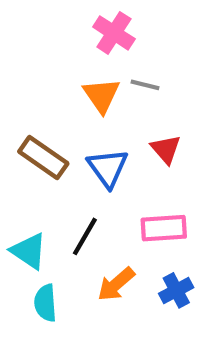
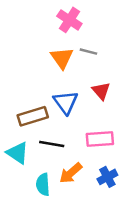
brown rectangle: (43, 158) -> (33, 116), moved, turned -52
black line: (85, 236) -> (52, 144), turned 70
cyan semicircle: (45, 303) -> (43, 185), moved

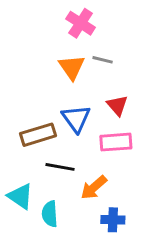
pink rectangle: (100, 139) -> (116, 142), moved
cyan triangle: (18, 153) -> (20, 196), moved
orange arrow: (71, 173) -> (94, 187), moved
blue cross: (107, 177) -> (113, 220), moved, turned 30

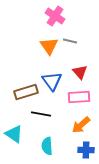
orange arrow: (94, 187) -> (81, 125), moved
cyan semicircle: (50, 214) -> (47, 146), moved
blue cross: (113, 220) -> (86, 150), moved

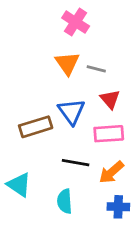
gray line: (70, 41) -> (96, 69), moved
black line: (41, 114) -> (76, 163), moved

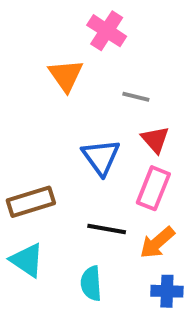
orange triangle: (67, 63) -> (66, 75), moved
brown rectangle: (36, 127) -> (31, 202), moved
pink rectangle: (109, 134) -> (153, 188), turned -64

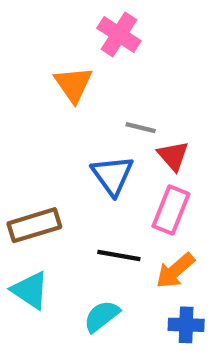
gray line: (136, 97) -> (141, 128), moved
cyan semicircle: (91, 283) -> (102, 316), turned 56

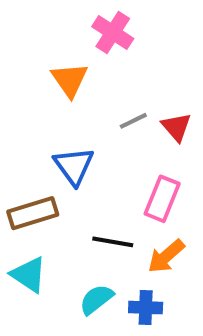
gray line: (141, 128) -> (133, 121), turned -40
red triangle: (173, 156) -> (176, 127), moved
blue triangle: (112, 175) -> (74, 166), moved
blue cross: (186, 325) -> (146, 308), moved

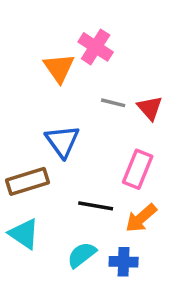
pink cross: (113, 33) -> (96, 47), moved
gray line: (133, 121) -> (113, 103), turned 40

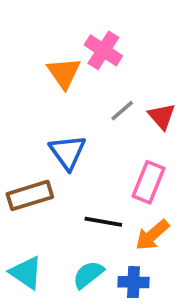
gray line: (113, 103) -> (122, 111), turned -55
cyan triangle: (24, 234) -> (26, 273), moved

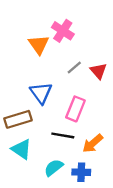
pink rectangle: (149, 182) -> (75, 109), moved
cyan triangle: (26, 273) -> (21, 149), moved

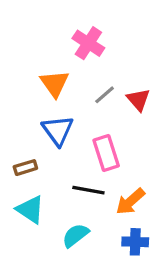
orange triangle: (39, 45) -> (54, 84), moved
pink rectangle: (75, 109) -> (106, 153), turned -40
brown rectangle: (18, 119) -> (25, 168), size x0.6
blue cross: (81, 172) -> (135, 242), moved

